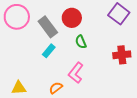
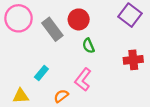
cyan rectangle: (49, 51) -> (41, 73), moved

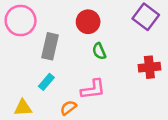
gray rectangle: (52, 29) -> (50, 46), moved, turned 50
pink L-shape: (83, 80) -> (93, 89), turned -135

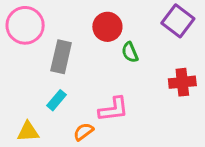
green semicircle: (99, 51) -> (130, 52), moved

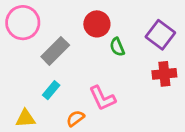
purple square: (178, 21) -> (160, 35), moved
gray rectangle: (61, 57) -> (55, 51), turned 32
pink L-shape: (113, 109) -> (102, 98), turned 72

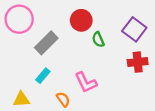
orange semicircle: (75, 118) -> (63, 99), turned 91

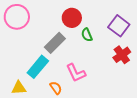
gray rectangle: (46, 43) -> (55, 43), moved
red cross: (138, 62) -> (122, 55), turned -30
cyan rectangle: (43, 76) -> (38, 67), size x1.6

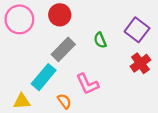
red circle: (72, 18) -> (60, 15), moved

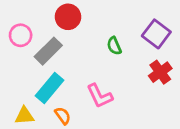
pink circle: (19, 19) -> (21, 35), moved, size x0.7
gray rectangle: (63, 49) -> (48, 51), moved
orange semicircle: (64, 101) -> (63, 116), moved

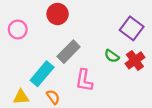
green semicircle: (114, 46) -> (112, 56), moved, turned -32
gray rectangle: (48, 51) -> (69, 52), moved
pink L-shape: (100, 96) -> (84, 80), turned 35

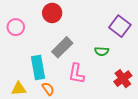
green semicircle: (112, 56) -> (102, 51), turned -32
red cross: (135, 60) -> (123, 79), moved
cyan rectangle: (42, 74) -> (38, 68), turned -50

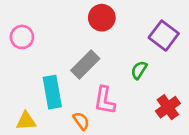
red circle: (52, 13) -> (102, 18), moved
green semicircle: (102, 51) -> (139, 70), turned 120
orange semicircle: (48, 89) -> (81, 121), moved

